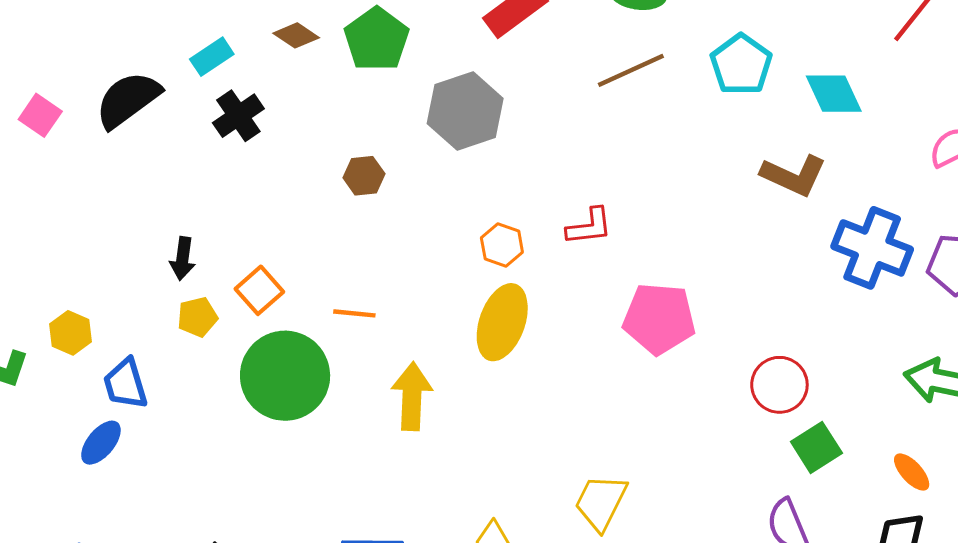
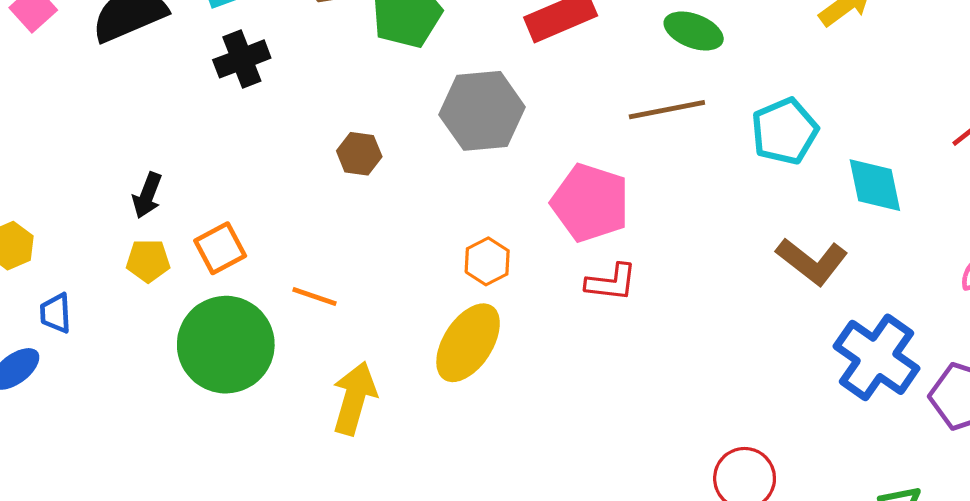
red L-shape: (589, 226) -> (611, 282), moved
pink pentagon: (659, 319) -> (590, 203), moved
blue trapezoid: (125, 384) -> (56, 313), size x0.7

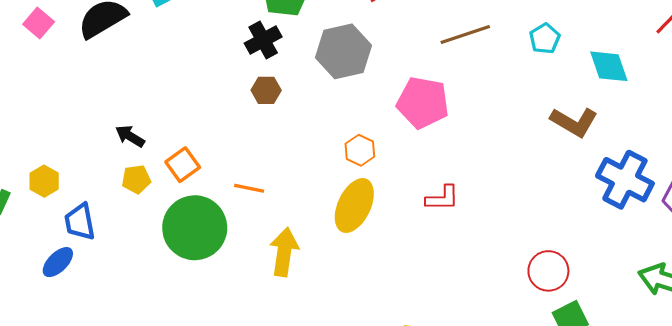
black cross: (242, 59) -> (263, 40), moved
cyan pentagon: (785, 131) -> (545, 39), size x0.7
black arrow: (147, 195) -> (130, 136), turned 108
red L-shape: (611, 282) -> (442, 198), moved
blue trapezoid: (56, 313) -> (80, 222), size x1.4

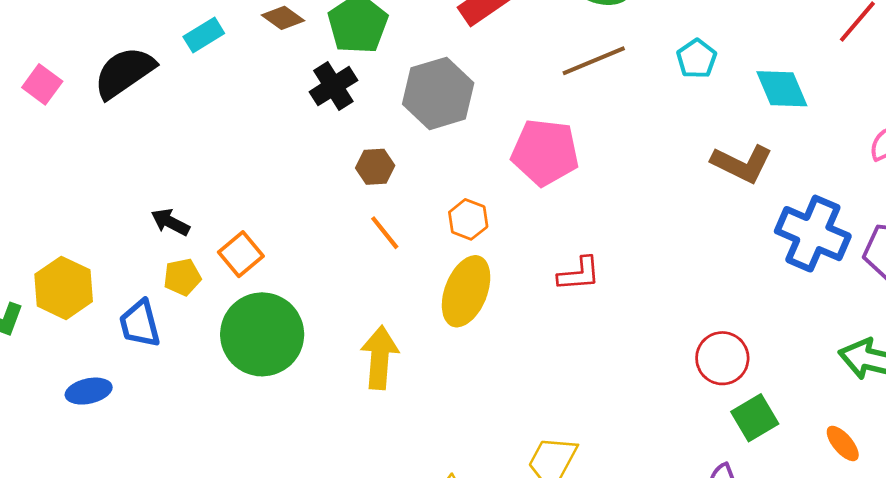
brown hexagon: (266, 90) -> (375, 167), moved
yellow hexagon: (44, 181) -> (64, 288), size x1.5
orange line: (249, 188) -> (385, 233), moved, turned 44
blue trapezoid: (80, 222) -> (140, 324), moved
blue ellipse: (58, 262) -> (89, 391), turned 36

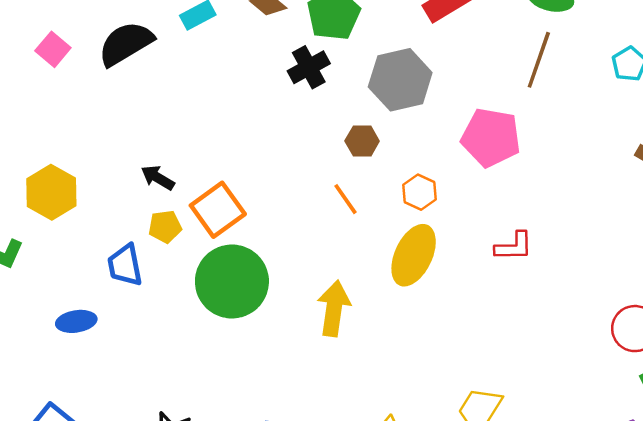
brown line: (594, 61) -> (539, 60), turned -52
brown hexagon: (375, 167) -> (362, 141), moved
orange square: (241, 254) -> (218, 210), size x1.4
yellow hexagon: (64, 288) -> (51, 192), moved

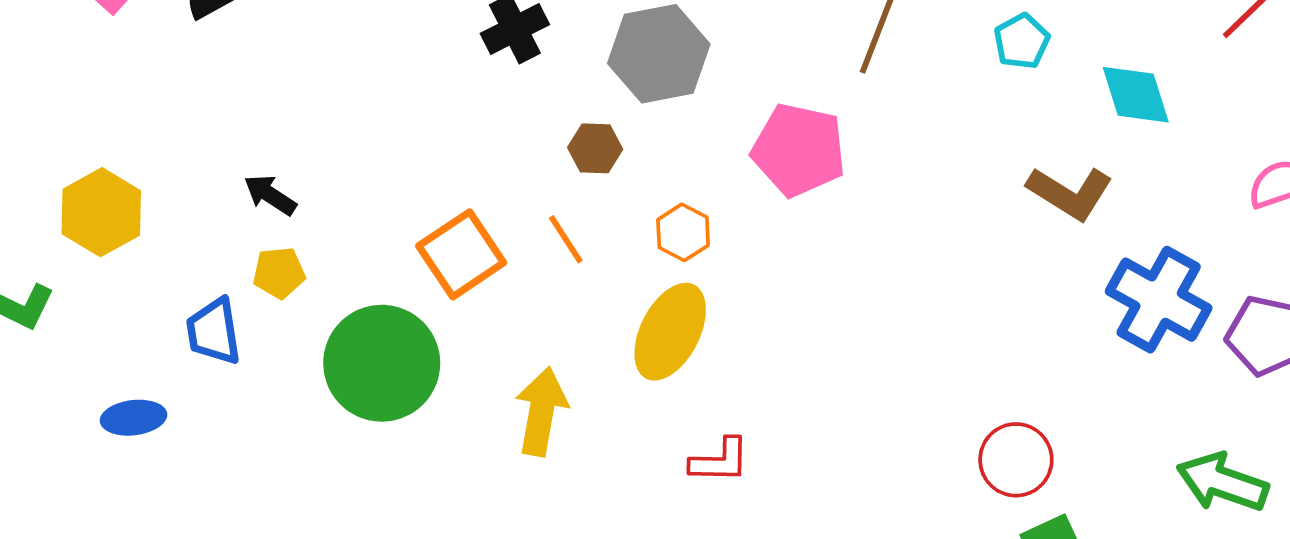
orange square: (218, 210) -> (461, 254), moved
red L-shape: (514, 246) -> (720, 461), moved

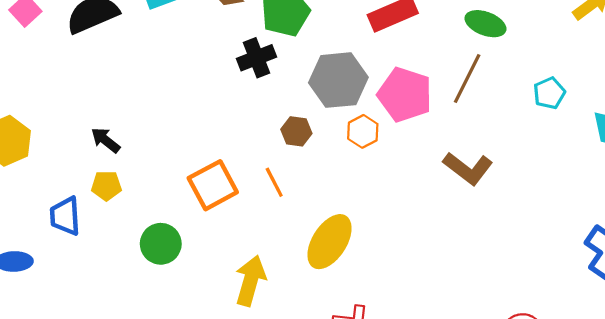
pink pentagon: (799, 150) -> (405, 95), moved
brown L-shape: (1070, 193) -> (468, 168), moved
orange hexagon: (683, 232) -> (363, 131), moved
green circle: (382, 363) -> (161, 244), size x0.6

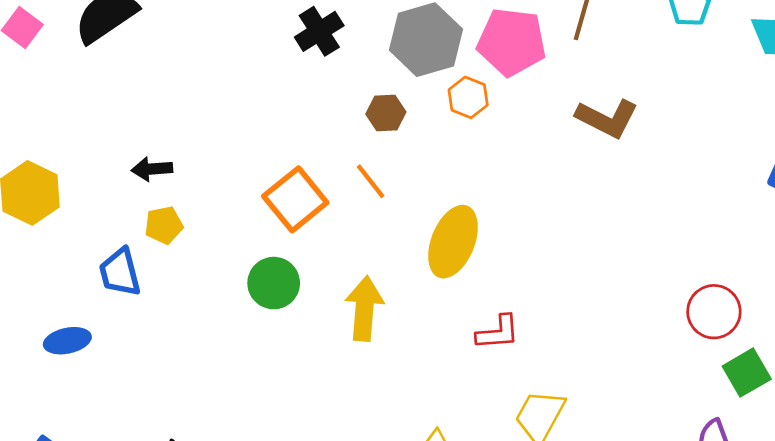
black arrow: (106, 140) -> (152, 169), turned -32
green circle: (161, 244) -> (274, 283), moved

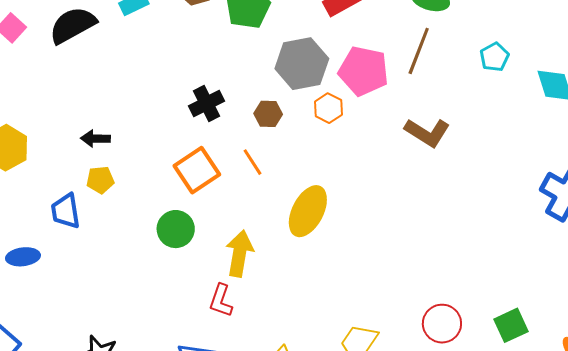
black cross: (319, 31) -> (207, 104), moved
red circle: (714, 312) -> (442, 324), moved
red L-shape: (498, 332) -> (221, 301), moved, turned 108

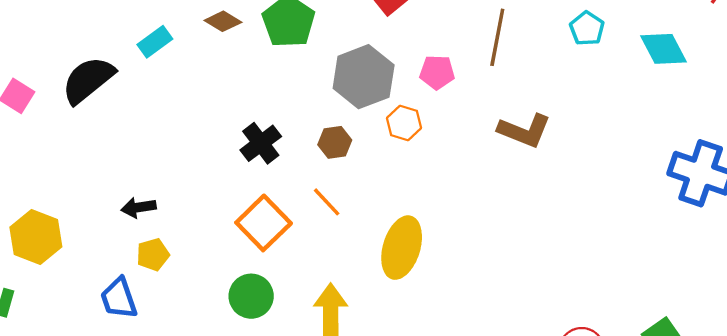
pink pentagon: (364, 71) -> (437, 72), size x0.6

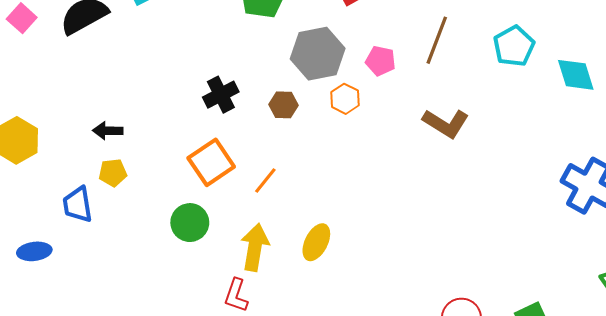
cyan pentagon: (587, 29) -> (514, 46), size x1.4
orange line: (327, 202) -> (265, 180), moved, turned 72
yellow ellipse: (402, 248) -> (316, 242), moved, size x0.7

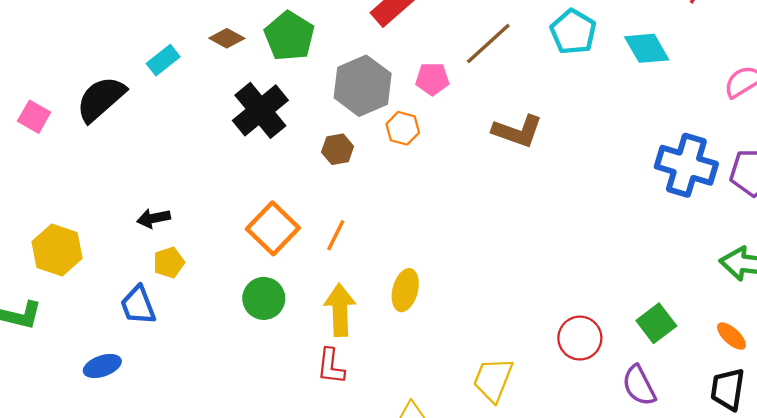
brown line: (437, 40) -> (488, 43), turned 39
black cross: (221, 95) -> (260, 110), moved, size x1.4

